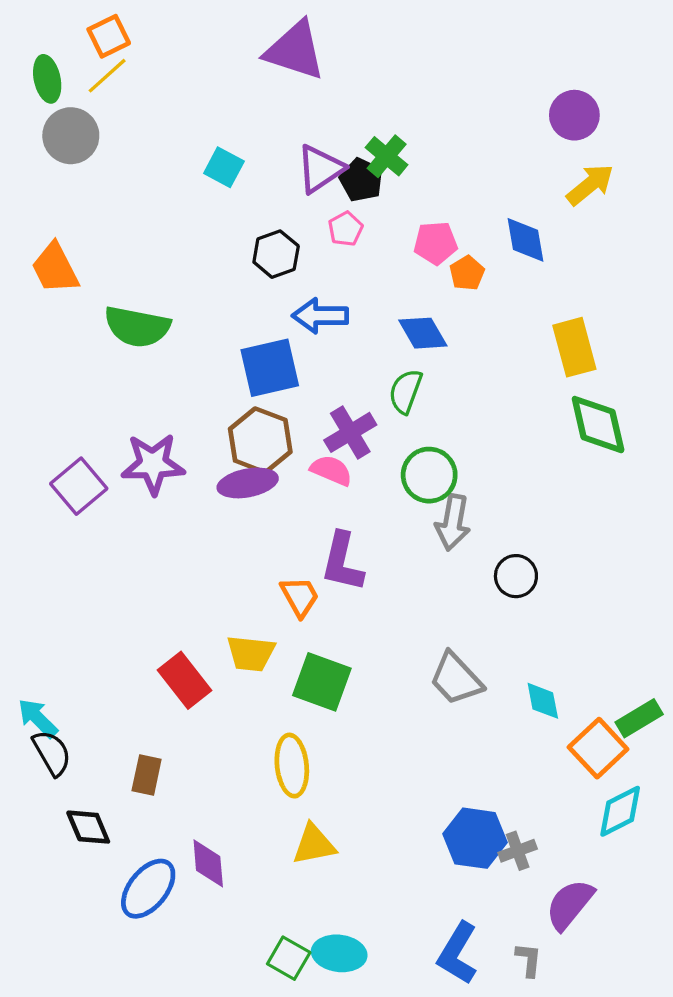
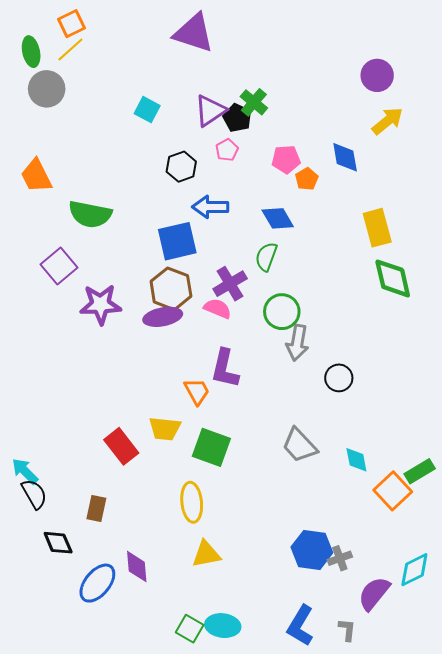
purple square: (79, 486) -> (59, 266), moved
cyan diamond: (620, 811) -> (414, 570), moved

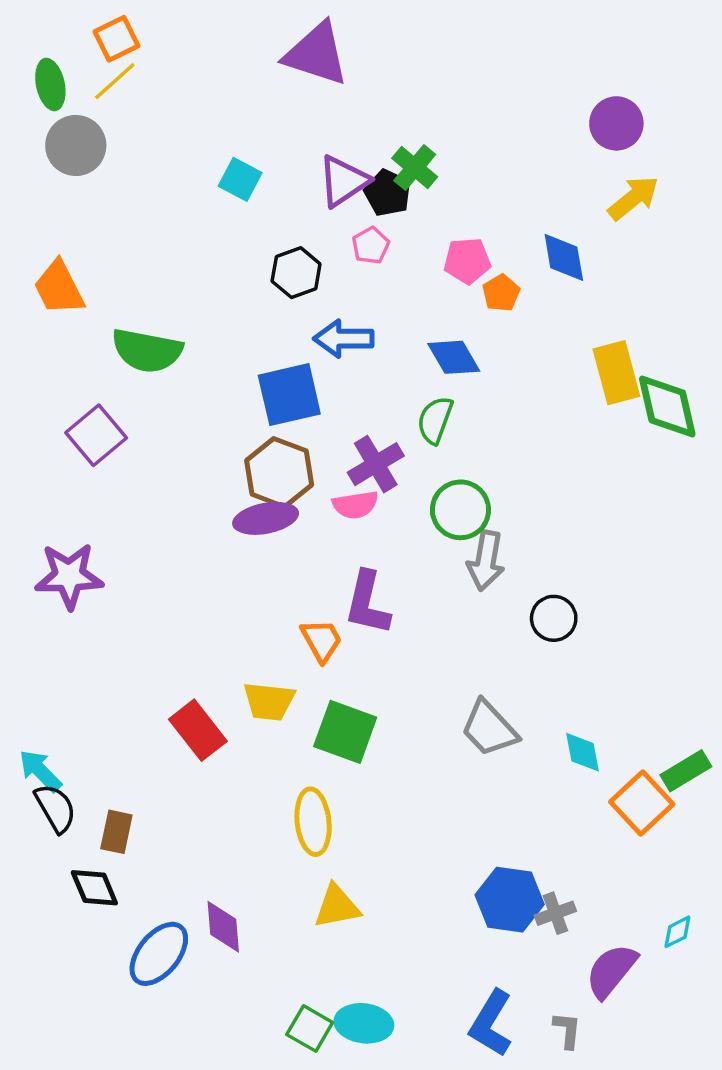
green diamond: (393, 278) -> (667, 406), moved
purple star: (101, 304) -> (69, 576), moved
pink semicircle: (218, 309) -> (355, 505), turned 148
brown rectangle: (96, 508) -> (116, 832), moved
cyan diamond: (414, 570) -> (677, 932), size x0.6

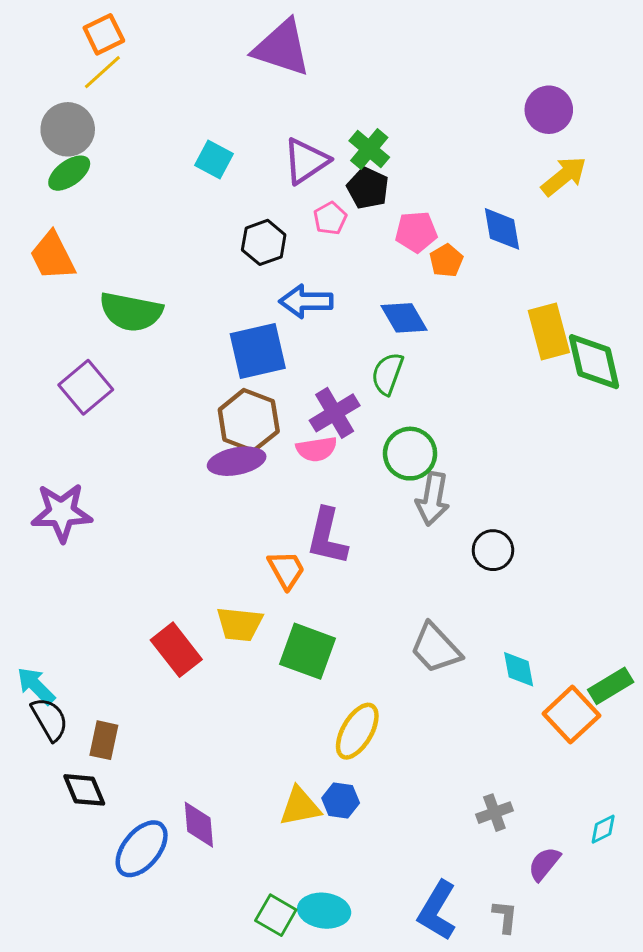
green ellipse: (50, 84) -> (69, 173), moved, turned 66
black pentagon: (388, 193) -> (368, 188), moved
yellow ellipse: (313, 822) -> (357, 731), moved, turned 36
blue hexagon: (510, 900) -> (341, 801), moved, size x0.6
purple semicircle: (611, 971) -> (544, 864), size x0.7

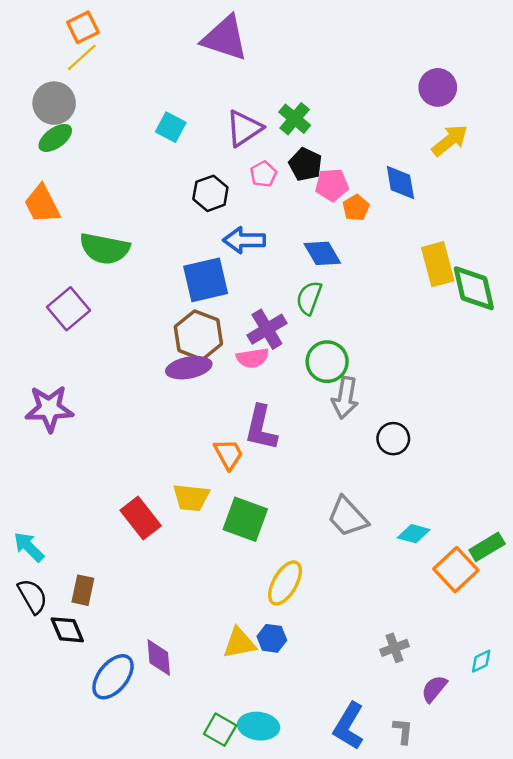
black pentagon: (368, 188) -> (305, 164), moved
cyan diamond: (519, 669) -> (414, 534), turned -64
black semicircle: (50, 719) -> (32, 596), moved

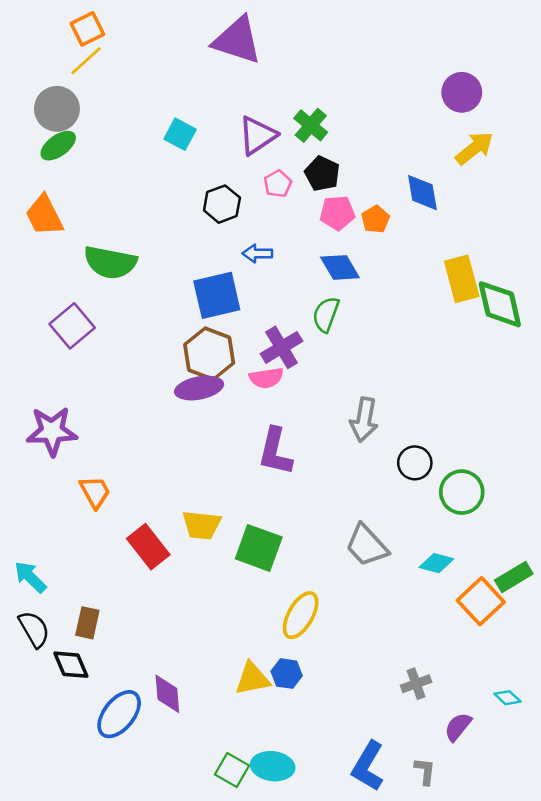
pink pentagon: (332, 185) -> (337, 213), moved
blue arrow: (244, 240) -> (257, 253), size x0.7
green circle: (327, 362) -> (462, 492), moved
orange trapezoid: (228, 454) -> (95, 492), moved
cyan diamond: (481, 661) -> (507, 698), turned 70

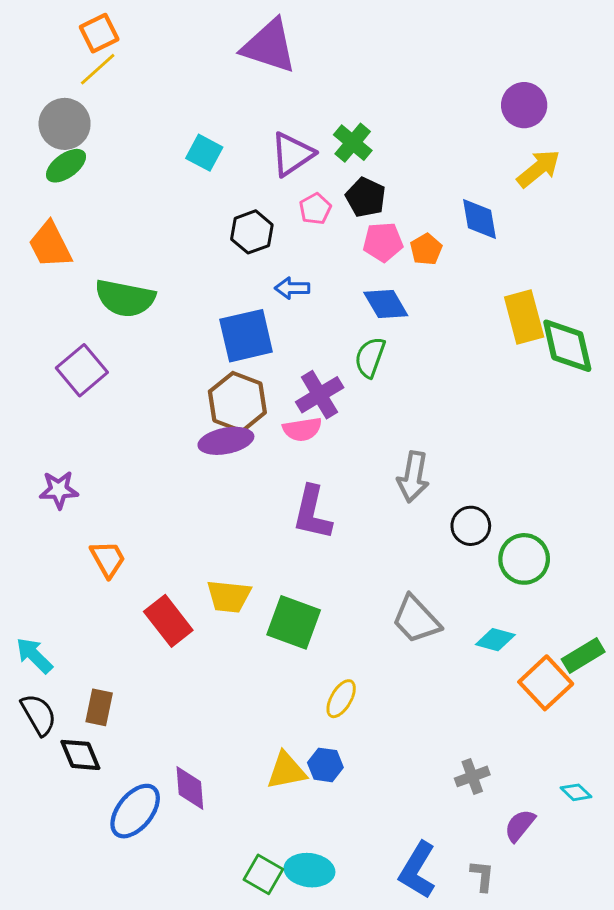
purple star: (52, 431) -> (59, 490), size x0.7
yellow ellipse: (301, 615) -> (341, 699), size x0.7

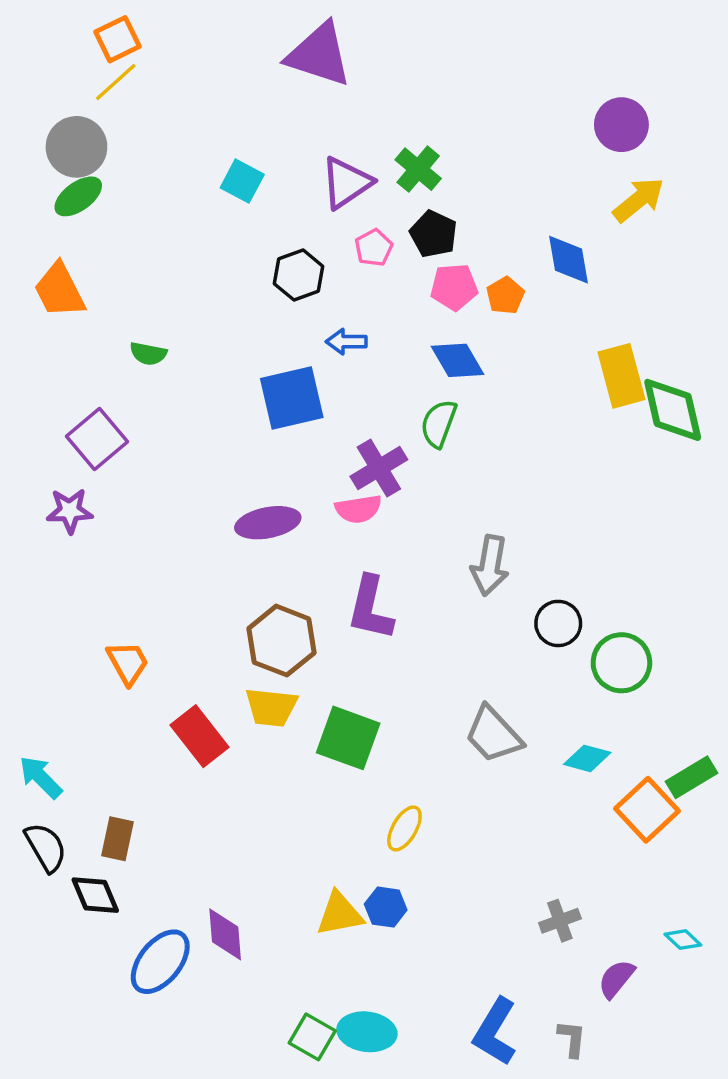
green semicircle: (125, 298) -> (148, 354), size x0.5
brown hexagon: (237, 402) -> (281, 641), moved
purple star: (59, 490) -> (70, 511), moved

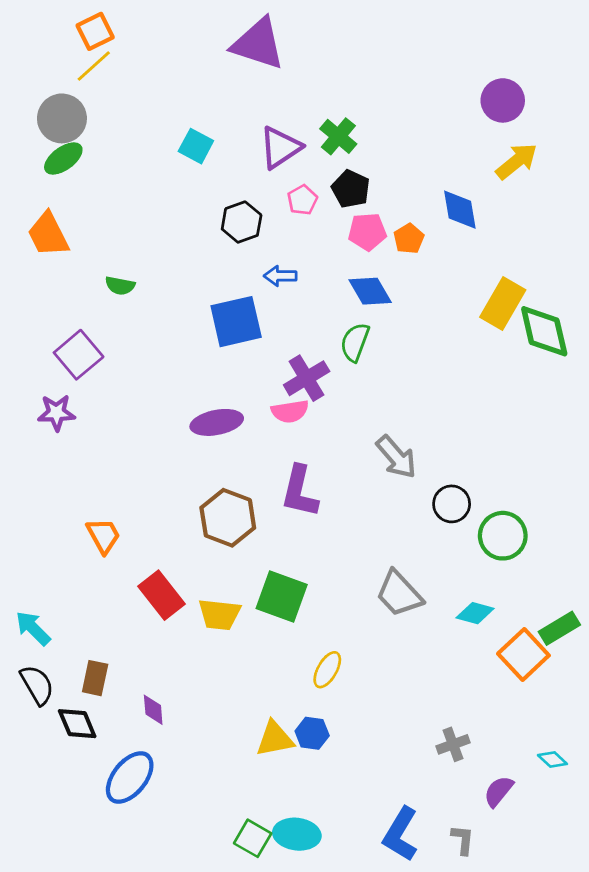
yellow rectangle: (621, 376) -> (503, 304), turned 45
gray arrow: (490, 565) -> (396, 457), turned -51
yellow trapezoid: (271, 707) -> (219, 614), moved
purple diamond: (225, 934) -> (153, 710), moved, size x0.7

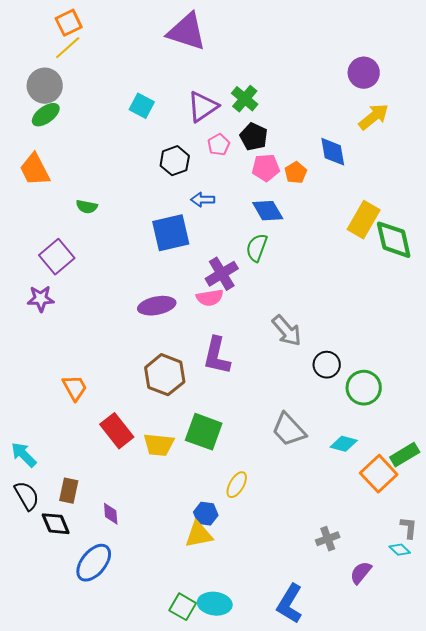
blue hexagon: (312, 733) -> (206, 514), moved
gray L-shape: (463, 840) -> (409, 528), moved

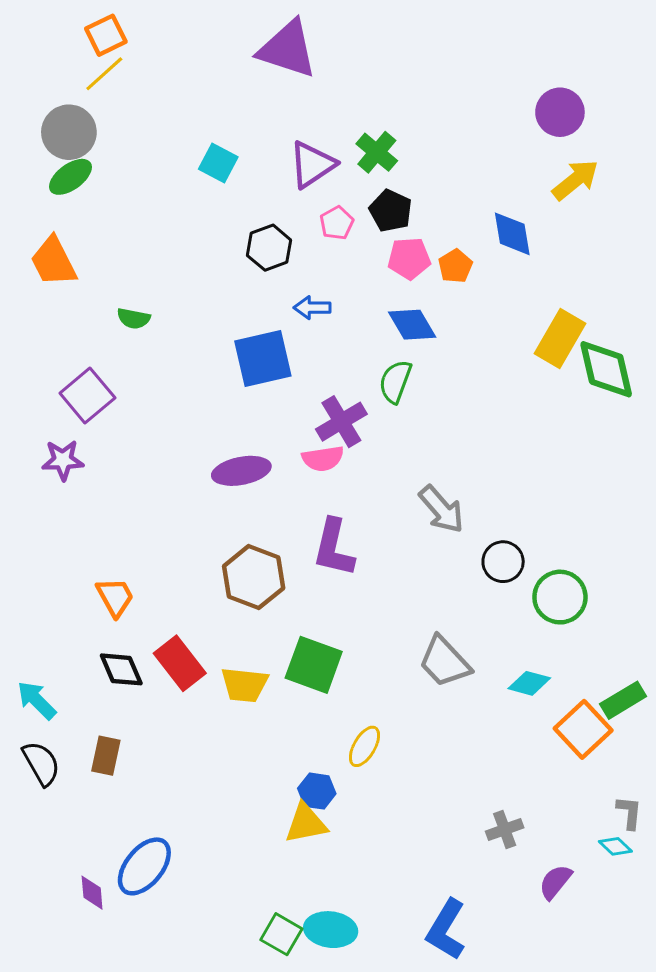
purple diamond: (111, 514) -> (92, 893), moved
black diamond: (56, 524) -> (121, 669), moved

